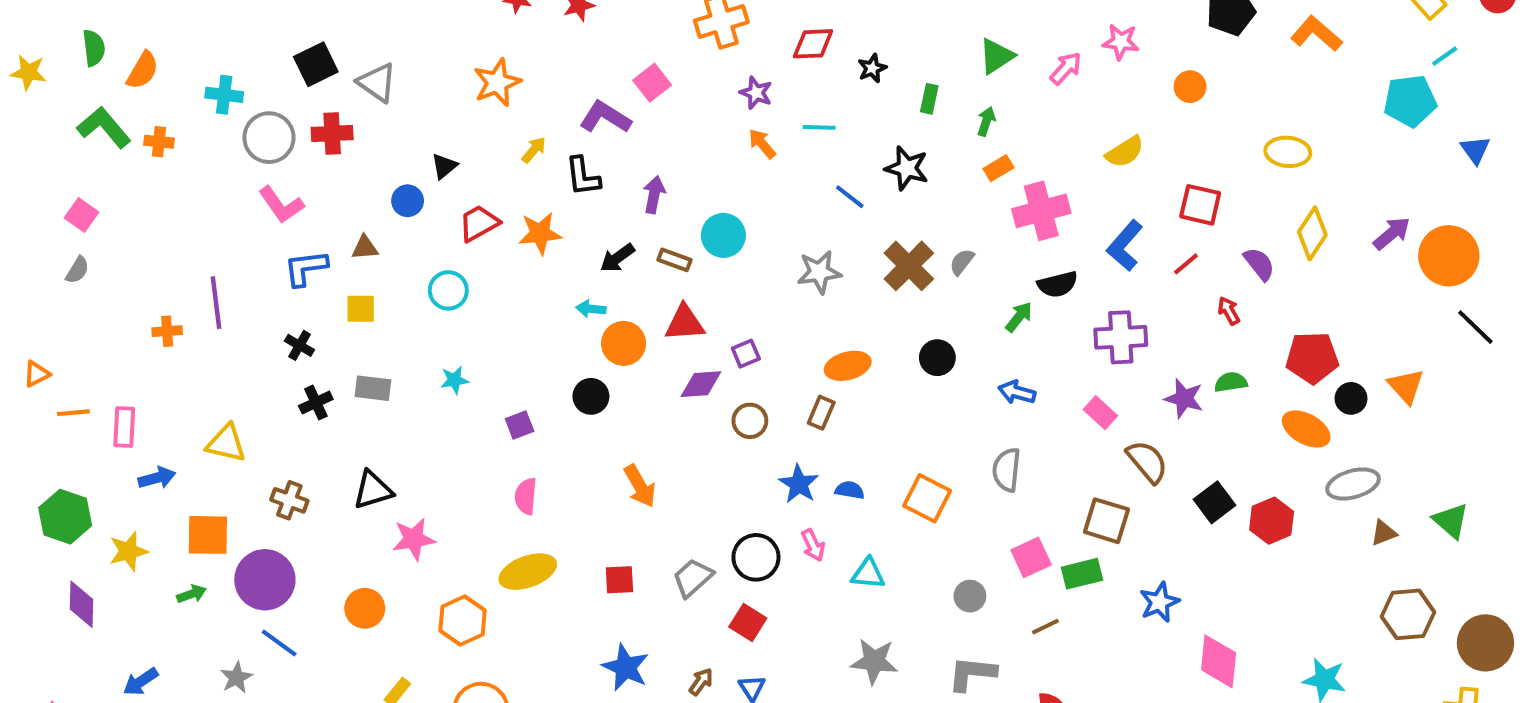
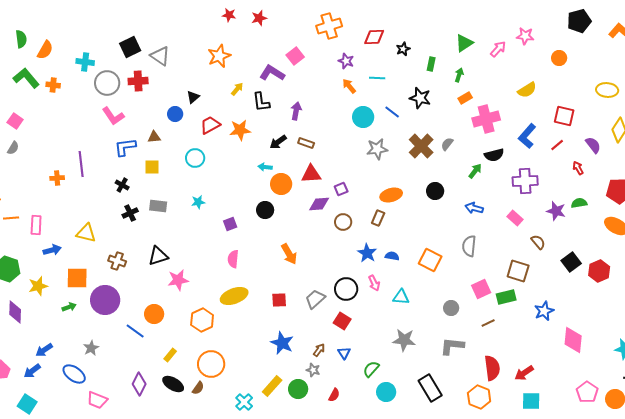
cyan circle: (723, 235) -> (363, 117), moved
brown semicircle: (1147, 462) -> (538, 242), size x0.7
blue line: (279, 643) -> (135, 331), moved

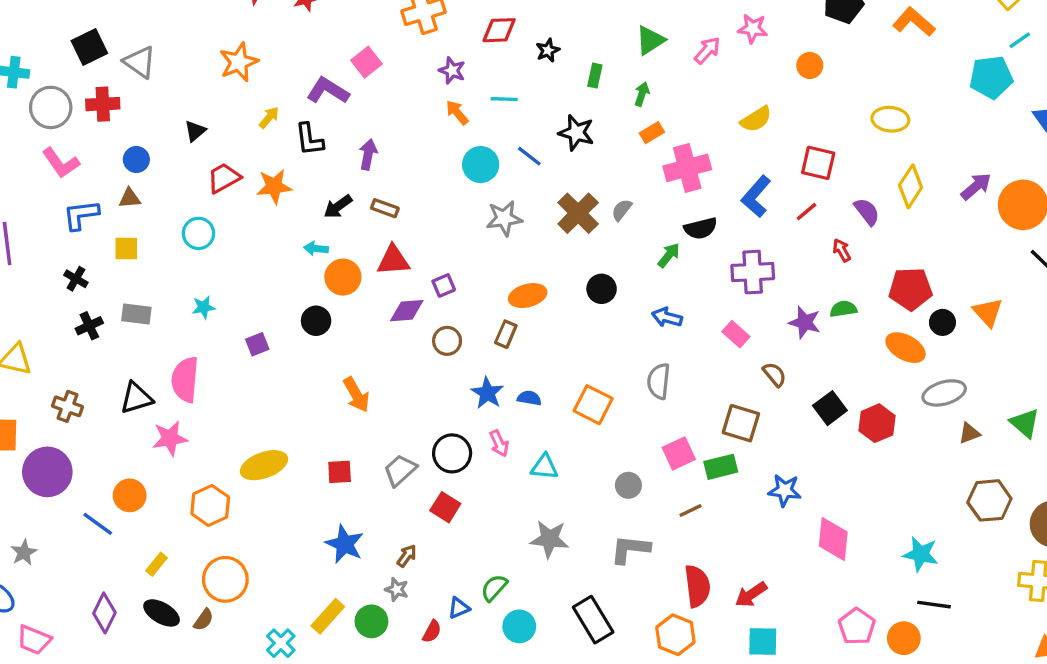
blue circle: (175, 114) -> (136, 160), moved
pink semicircle: (233, 259) -> (185, 380), moved, size x1.5
blue star: (544, 311) -> (785, 490), turned 30
blue triangle: (344, 353) -> (459, 608), moved, turned 40

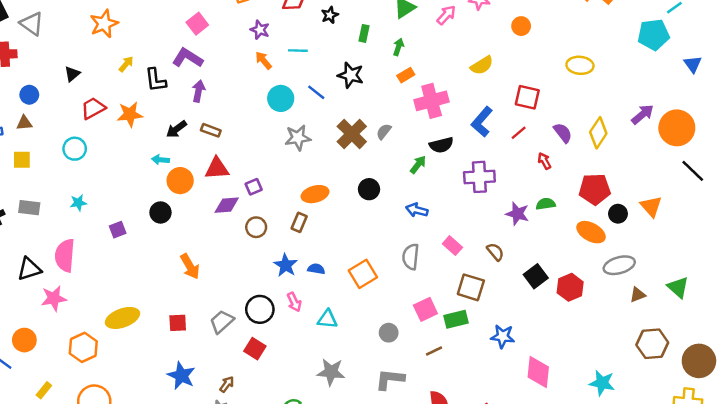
purple L-shape: (328, 91) -> (187, 58), moved
yellow diamond: (911, 186) -> (598, 133), moved
pink rectangle: (736, 334) -> (452, 246), moved
orange square: (593, 405) -> (363, 274), turned 32

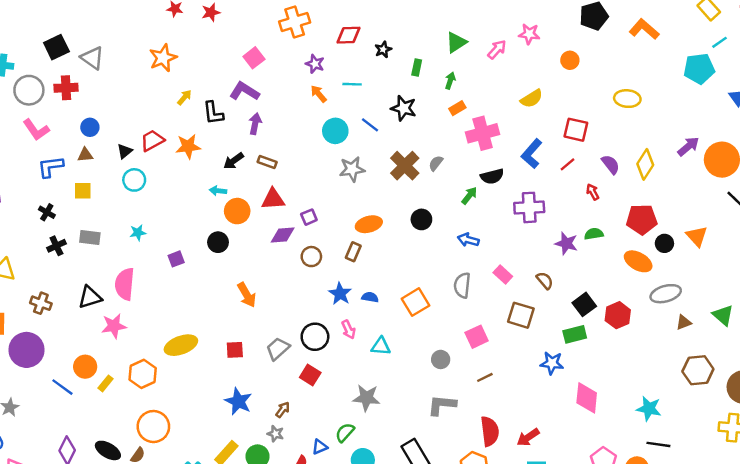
black triangle: (72, 74) -> (125, 151), moved
green rectangle: (456, 319) -> (575, 334), moved
gray star: (331, 372) -> (366, 398), moved
yellow rectangle: (44, 390) -> (105, 383), moved

